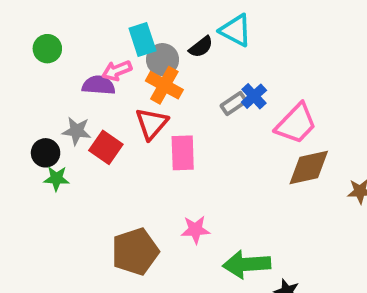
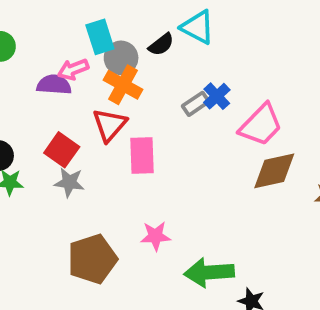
gray star: (77, 131) -> (69, 182), moved

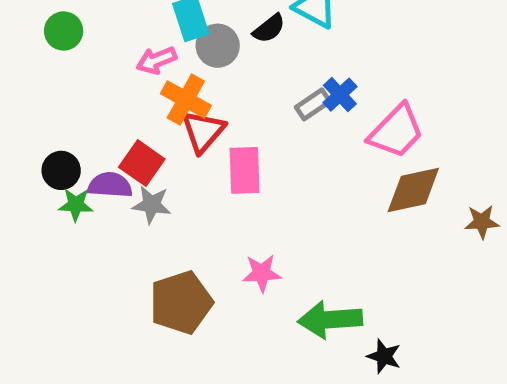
purple semicircle: (54, 85) -> (110, 185), moved
orange cross: (123, 85) -> (186, 99), moved

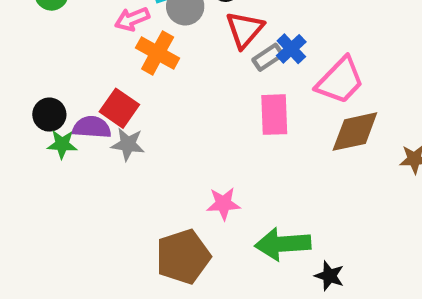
red triangle: (203, 131) -> (245, 30), moved
pink rectangle: (245, 170) -> (274, 115), moved
brown pentagon: (181, 302) -> (183, 257), moved

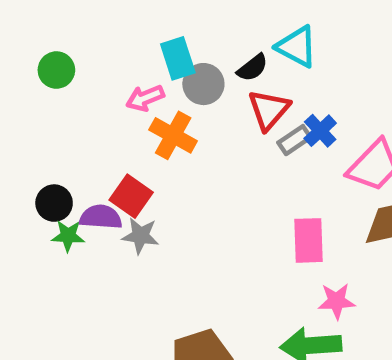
pink rectangle: (274, 115) -> (308, 240), moved
pink star: (223, 204) -> (336, 301), moved

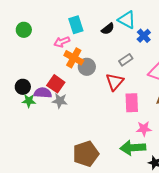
gray circle: (203, 84) -> (87, 67), moved
red triangle: (269, 110) -> (115, 82), moved
blue cross: (320, 131) -> (144, 36), moved

